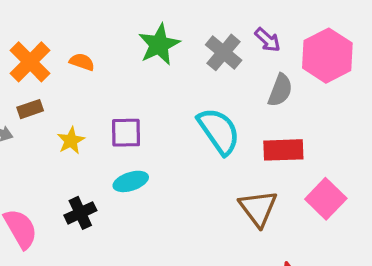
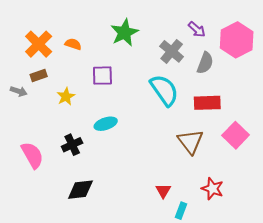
gray cross: (224, 52) -> (172, 51), moved
purple square: (126, 133) -> (102, 76), moved

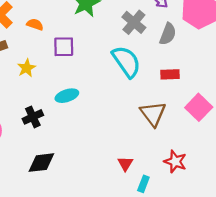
orange semicircle: (73, 44) -> (35, 24), moved
red rectangle: (207, 103) -> (170, 74), size x0.7

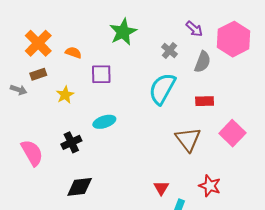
gray cross: (134, 22) -> (169, 50), size x0.7
cyan semicircle: (126, 62) -> (162, 89), turned -116

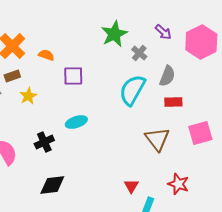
green star: (123, 32) -> (114, 34), moved
gray semicircle: (203, 62) -> (167, 76), moved
yellow star: (65, 95) -> (28, 96), moved
pink square: (232, 133) -> (200, 133), turned 30

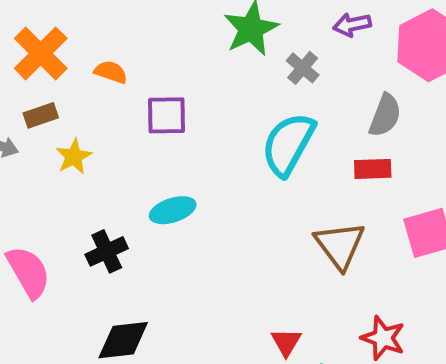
purple arrow: (163, 32) -> (352, 25), turned 126
gray semicircle: (167, 76) -> (385, 115), moved

